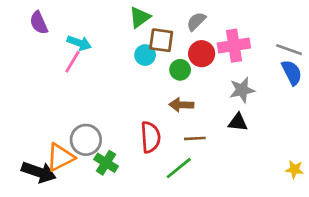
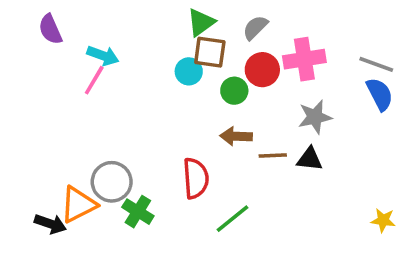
green triangle: (140, 17) -> (201, 22), moved
brown line: (195, 138) -> (273, 155), moved
black arrow: (39, 172) -> (50, 224), size x0.7

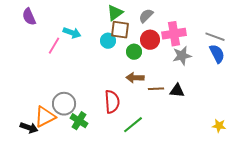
cyan arrow: (103, 56) -> (72, 33), moved
gray star: (315, 117) -> (182, 56), moved

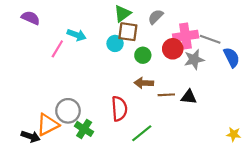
purple semicircle: (29, 17) -> (31, 18), turned 138
gray line: (215, 37) -> (210, 39), moved
red circle: (150, 40) -> (173, 49), moved

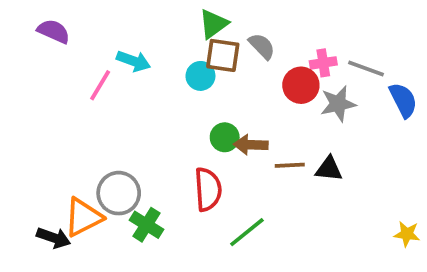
gray semicircle: (156, 17) -> (262, 46), moved, turned 91
pink cross: (186, 36) -> (323, 63), size x0.6
green circle: (143, 55) -> (225, 137), moved

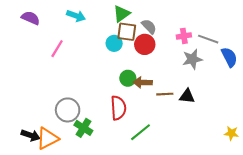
cyan arrow: (134, 61) -> (76, 16), moved
red circle: (301, 85) -> (145, 44), moved
orange triangle: (83, 217) -> (48, 138), moved

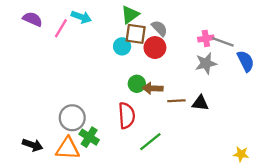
pink cross: (184, 36) -> (206, 38), moved
pink line: (57, 49) -> (61, 28), moved
yellow star: (231, 133) -> (241, 154), moved
orange triangle: (48, 138) -> (68, 148), moved, turned 30

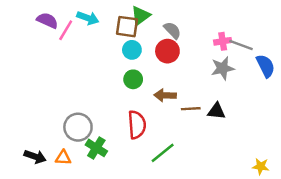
purple semicircle: (33, 19) -> (47, 20), moved
brown square: (136, 34) -> (127, 27), moved
green circle: (137, 84) -> (133, 79), moved
orange triangle: (68, 148) -> (63, 158), moved, size x0.6

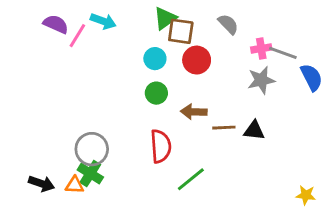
brown square: (127, 27) -> (181, 31), moved
gray semicircle: (172, 30) -> (228, 24), moved
green cross: (96, 148) -> (90, 174), moved

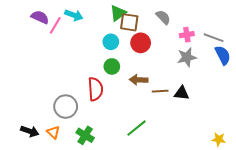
gray line: (283, 53) -> (214, 38), moved
red semicircle: (161, 146) -> (95, 89), moved
green cross: (90, 174) -> (85, 135), moved
orange triangle: (74, 185) -> (53, 132), turned 40

